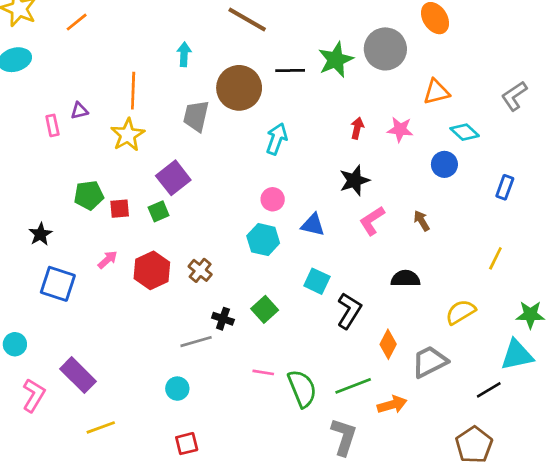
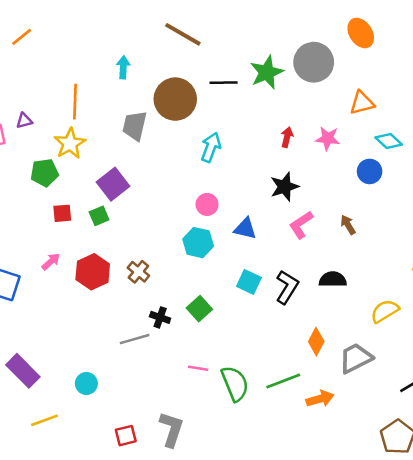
green pentagon: (89, 195) -> (44, 173), moved
black L-shape: (349, 311) -> (287, 287), moved
cyan circle: (177, 389) -> (86, 384), moved
gray L-shape: (344, 437) -> (171, 429), moved

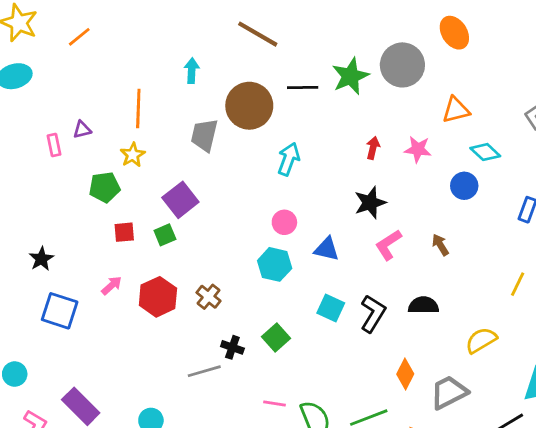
yellow star: (70, 143) -> (133, 155), size x0.7

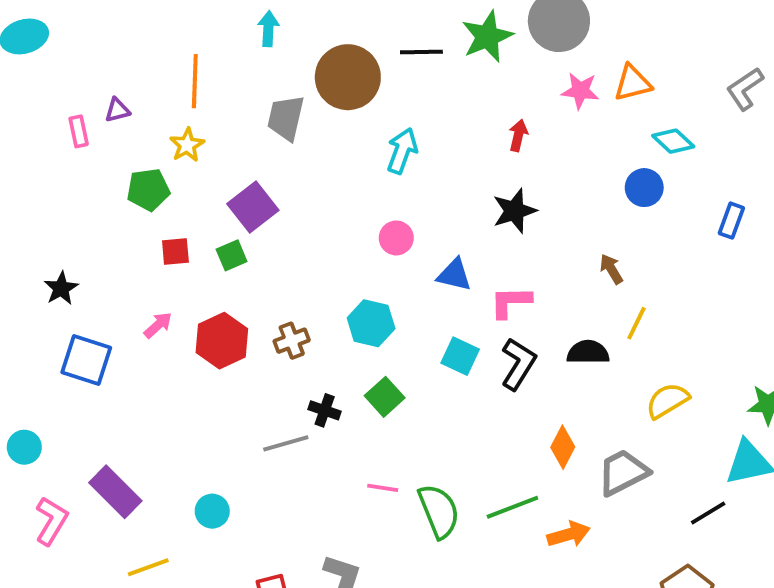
pink star: (418, 149) -> (580, 91), moved
pink L-shape: (388, 245) -> (511, 302), moved, turned 32
cyan hexagon: (275, 264) -> (371, 323), moved
yellow line: (518, 284) -> (636, 323), moved
brown cross: (209, 297) -> (292, 341), turned 30

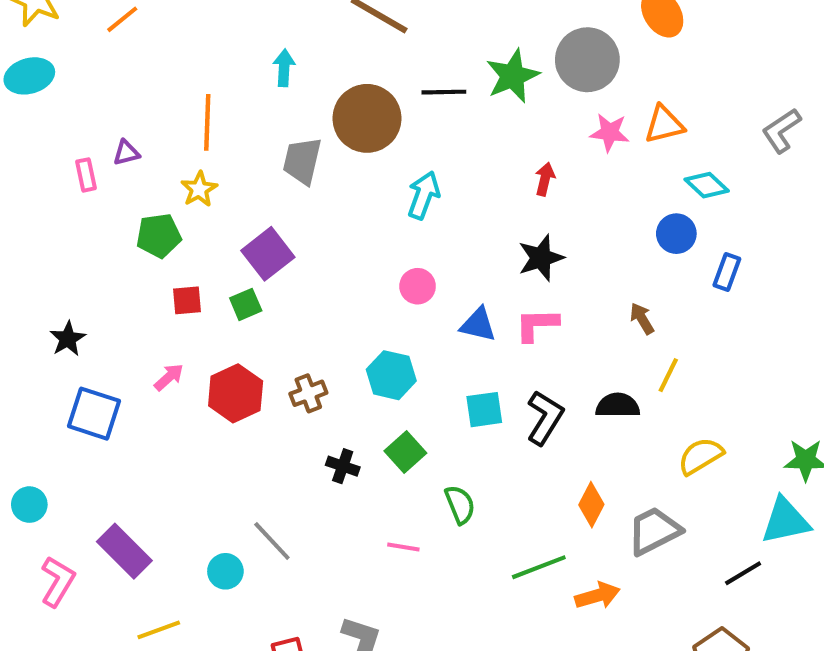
blue rectangle: (731, 221) -> (727, 272), moved
pink L-shape: (511, 302) -> (537, 325), moved
cyan square: (460, 356) -> (484, 410), turned -33
gray line: (286, 443) -> (272, 541), moved, turned 63
green semicircle: (439, 511) -> (460, 505), moved, size x0.7

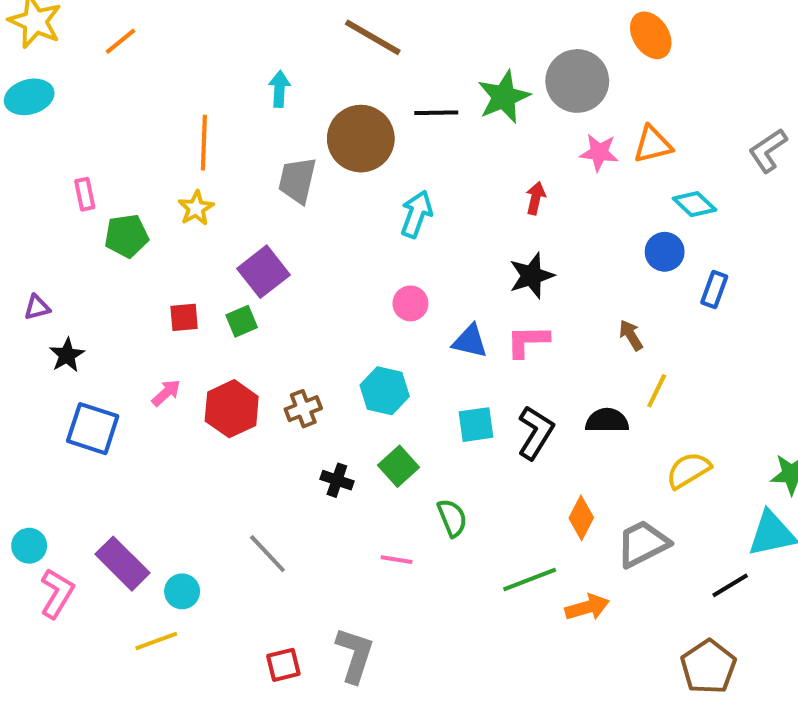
purple triangle: (126, 153) -> (37, 307), moved
green pentagon: (159, 236) -> (126, 236), moved
cyan circle: (29, 505) -> (29, 546), moved
cyan circle: (225, 571) -> (182, 591), moved

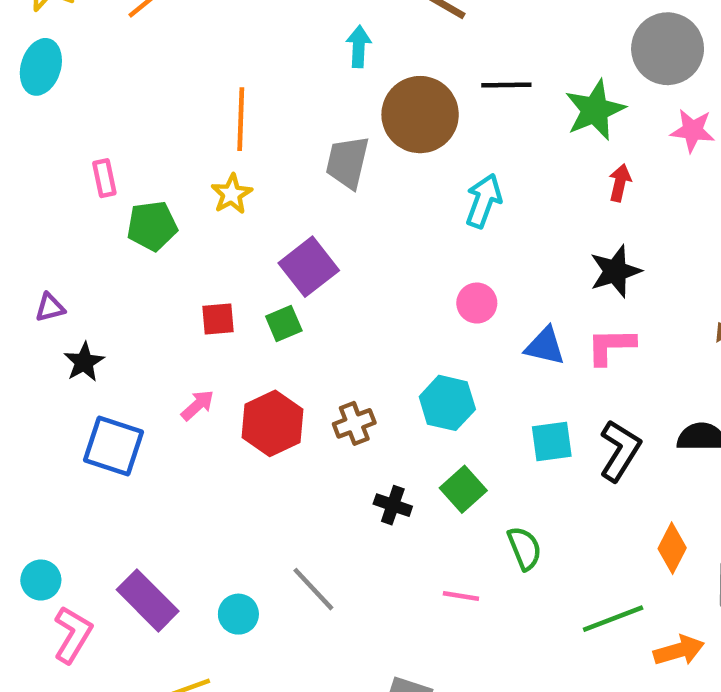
cyan arrow: (279, 89) -> (359, 46), moved
cyan ellipse: (29, 97) -> (41, 67), turned -57
green star: (504, 97) -> (595, 110), moved
cyan circle: (182, 591) -> (238, 614), moved

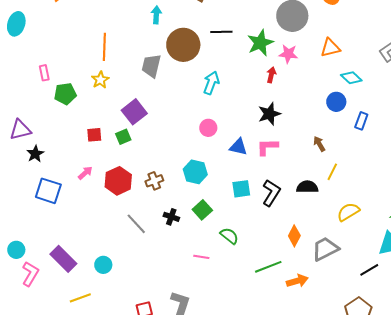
pink star: (693, 130) -> (288, 54), moved
purple triangle: (50, 308) -> (20, 130), size x1.6
green semicircle: (525, 548) -> (229, 236), turned -30
gray line: (313, 589) -> (136, 224), moved

